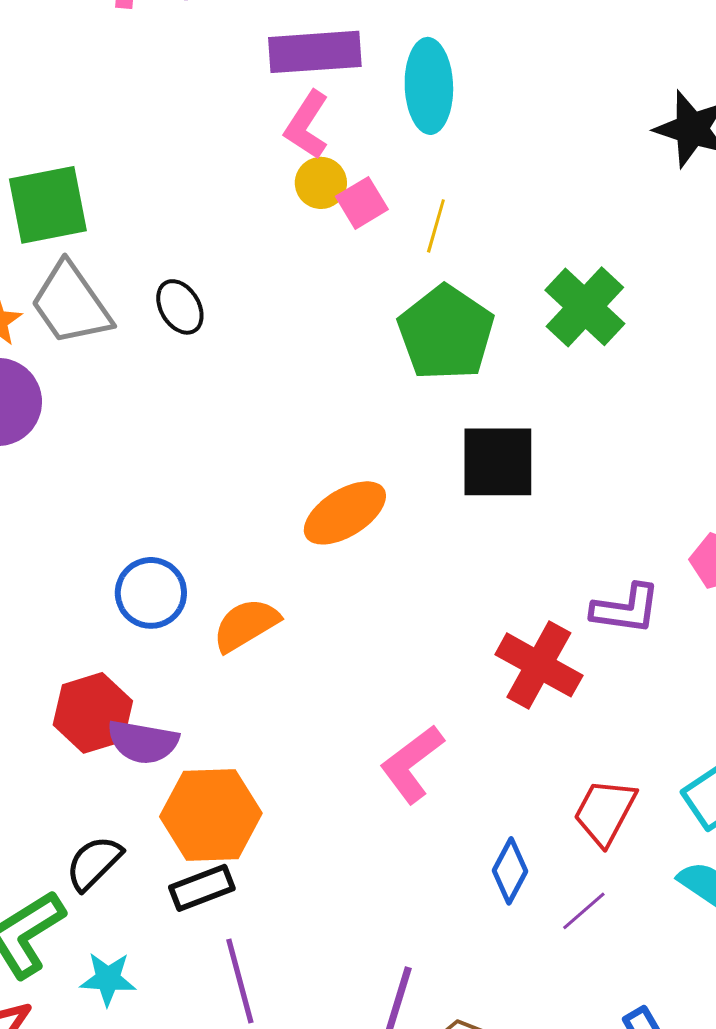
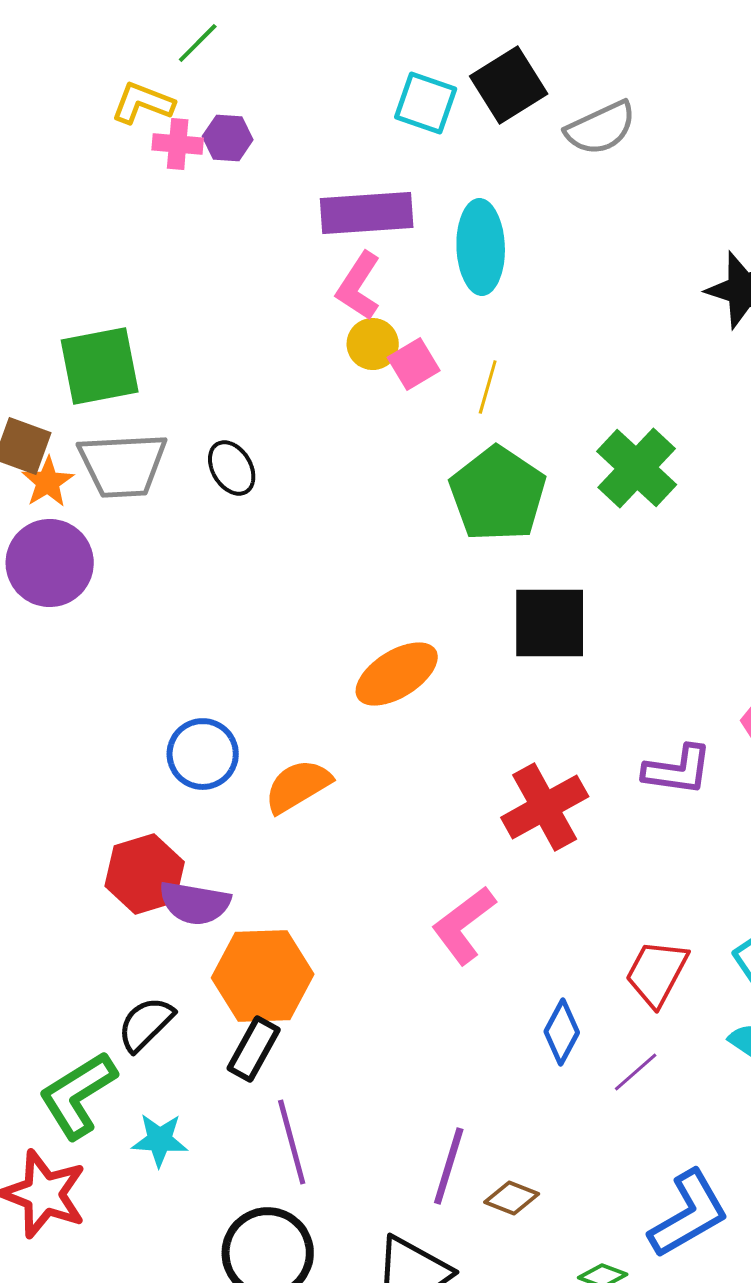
gray trapezoid: (71, 304) -> (123, 465), turned -58
red cross: (539, 665) -> (545, 807), moved, turned 32
black rectangle: (202, 888) -> (254, 1049), turned -40

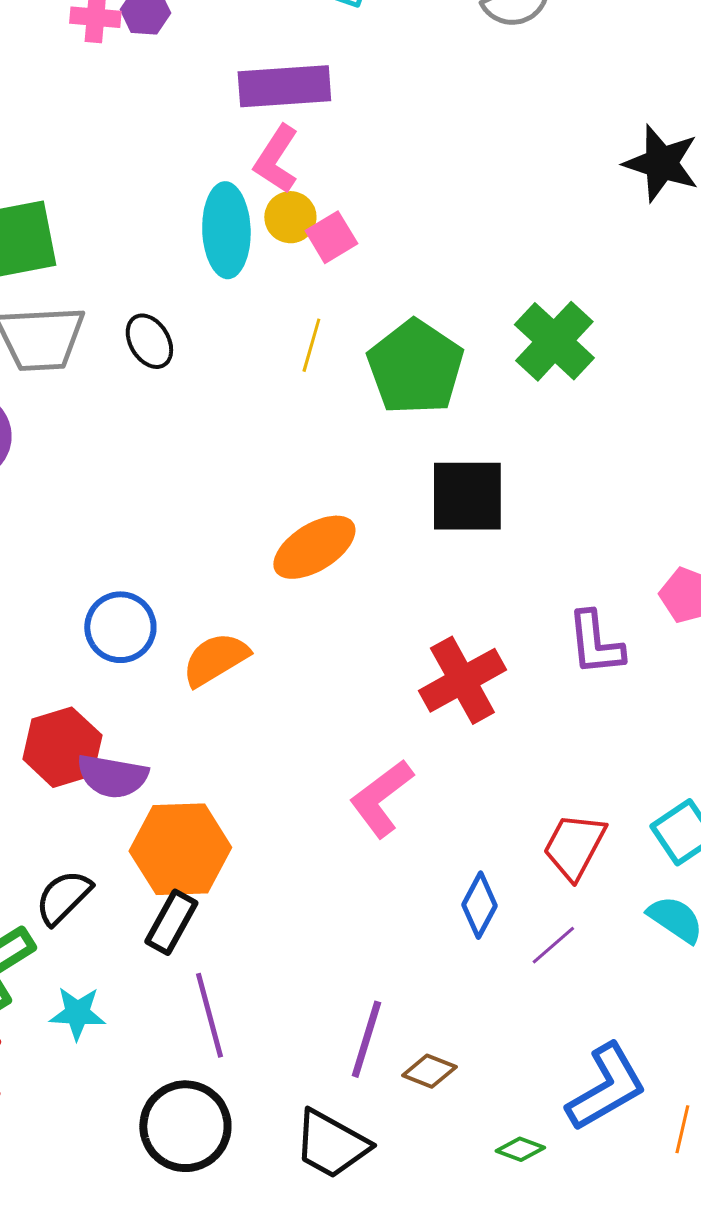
cyan ellipse: (481, 247) -> (226, 230), moved
yellow line: (488, 387) -> (311, 345), moved
purple L-shape: (678, 770) -> (595, 643), turned 76

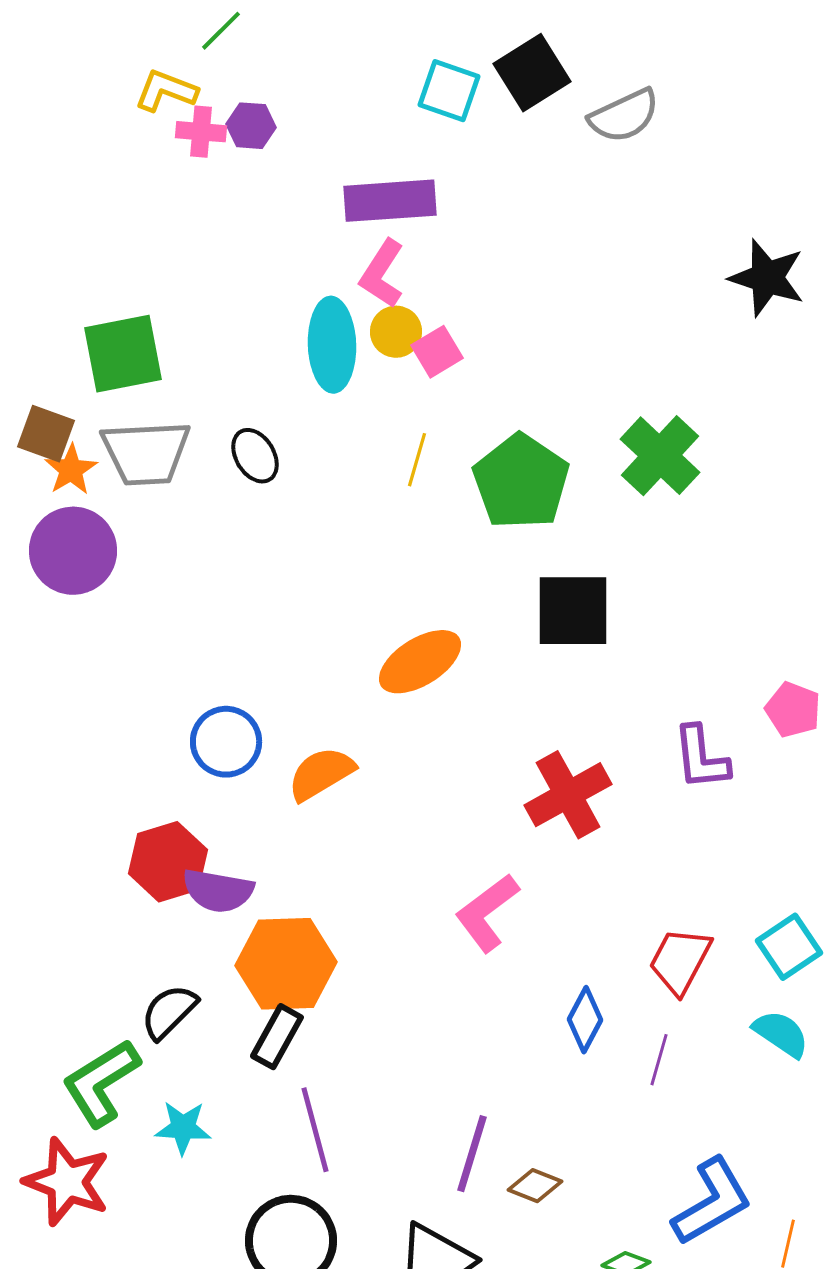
purple line: (553, 945) -> (659, 1060), turned -33

